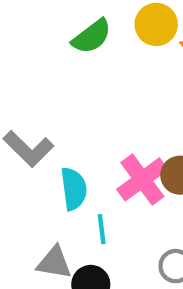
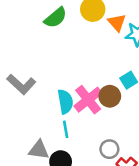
cyan semicircle: (74, 189) -> (65, 102), moved

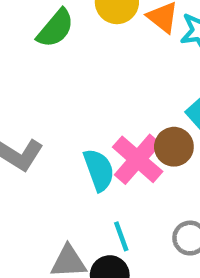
cyan line: (66, 129) -> (121, 236), moved

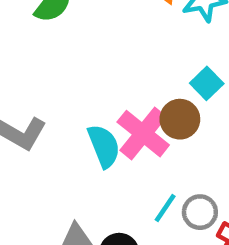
cyan line: (121, 236) -> (165, 208), moved, turned 56

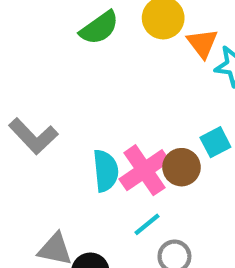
cyan line: (165, 208) -> (147, 224), moved

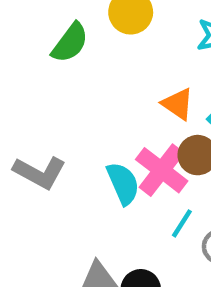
orange triangle: (202, 43) -> (178, 104), moved

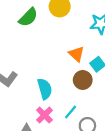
pink cross: (162, 170) -> (44, 115), moved, size x0.7

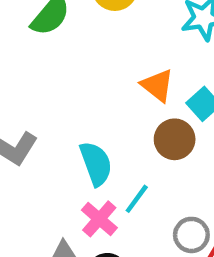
cyan line: (71, 112) -> (137, 199), moved

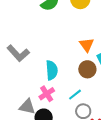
cyan line: (137, 199) -> (75, 95), moved

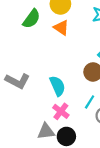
orange triangle: (87, 45) -> (61, 28), moved

